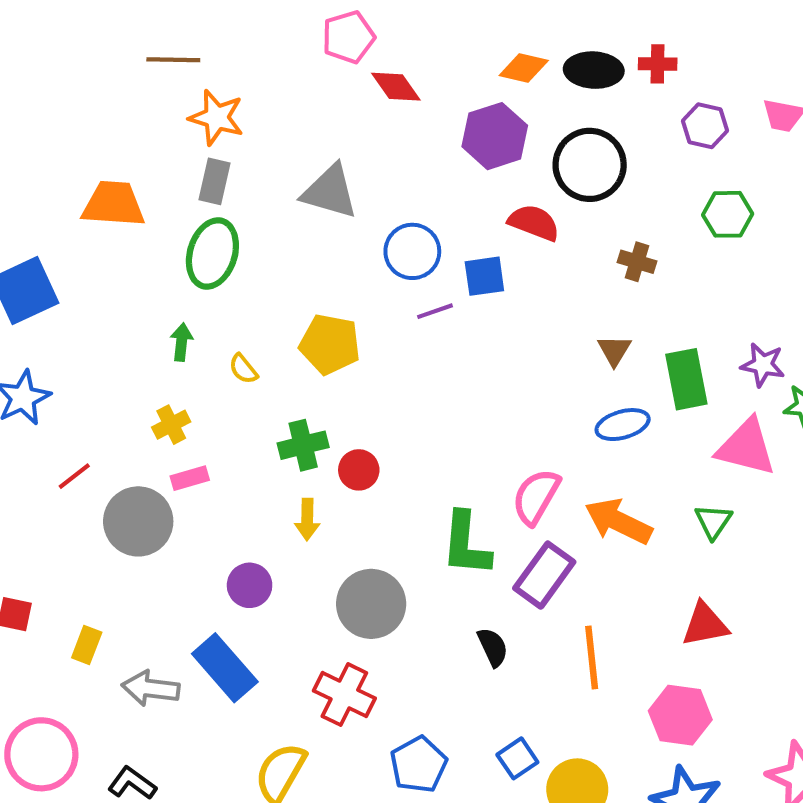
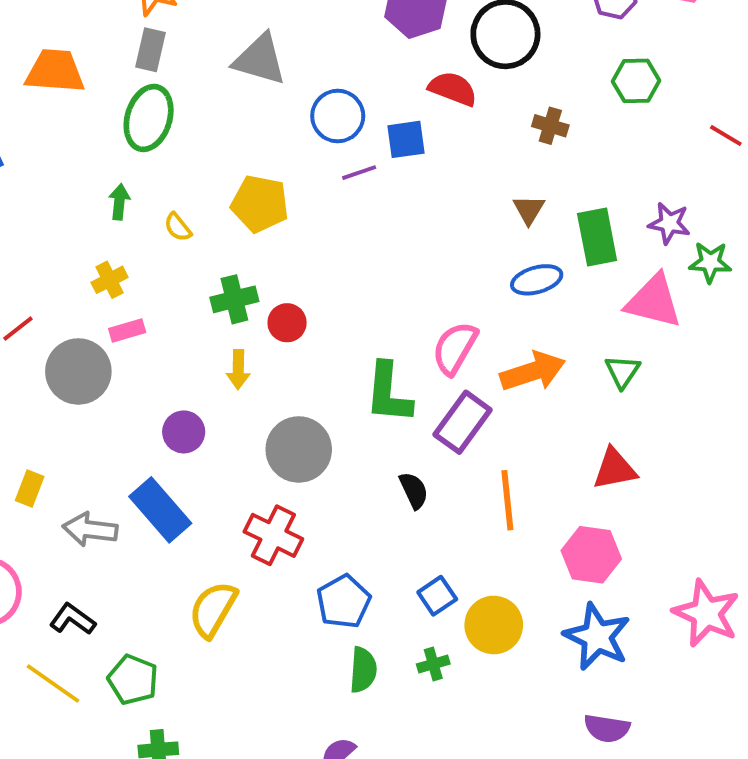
orange arrow: (618, 521) -> (533, 371), turned 136

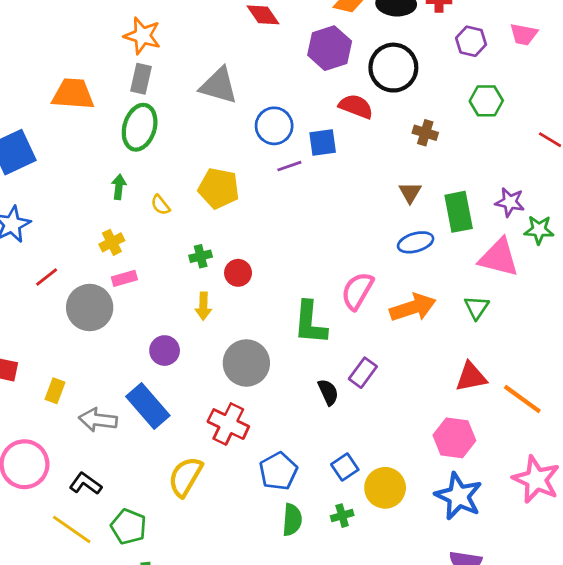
green cross: (234, 299) -> (201, 256), size x0.7
purple rectangle: (463, 422) -> (363, 373), moved, size x0.7
orange line: (507, 500) -> (522, 399), moved, turned -48

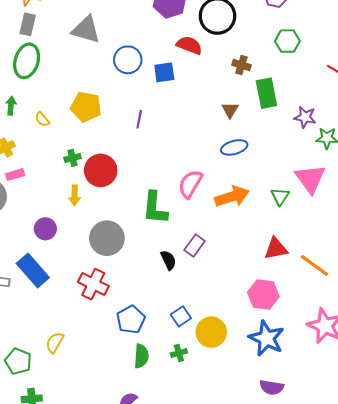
purple line: (289, 166) -> (139, 119), moved, turned -60
green rectangle: (459, 212) -> (266, 93), moved
pink triangle: (499, 258) -> (310, 179), moved, turned 40
red circle: (238, 273) -> (101, 170), size x1.6
yellow semicircle: (185, 477) -> (55, 343), moved, size x0.7

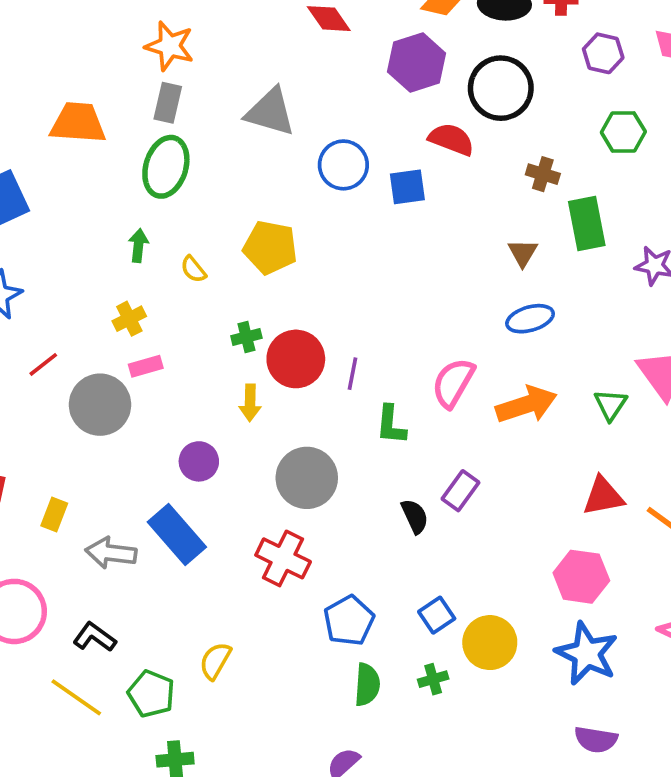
purple line: (139, 119) -> (353, 374), moved
green L-shape: (155, 208) -> (391, 425), size x0.7

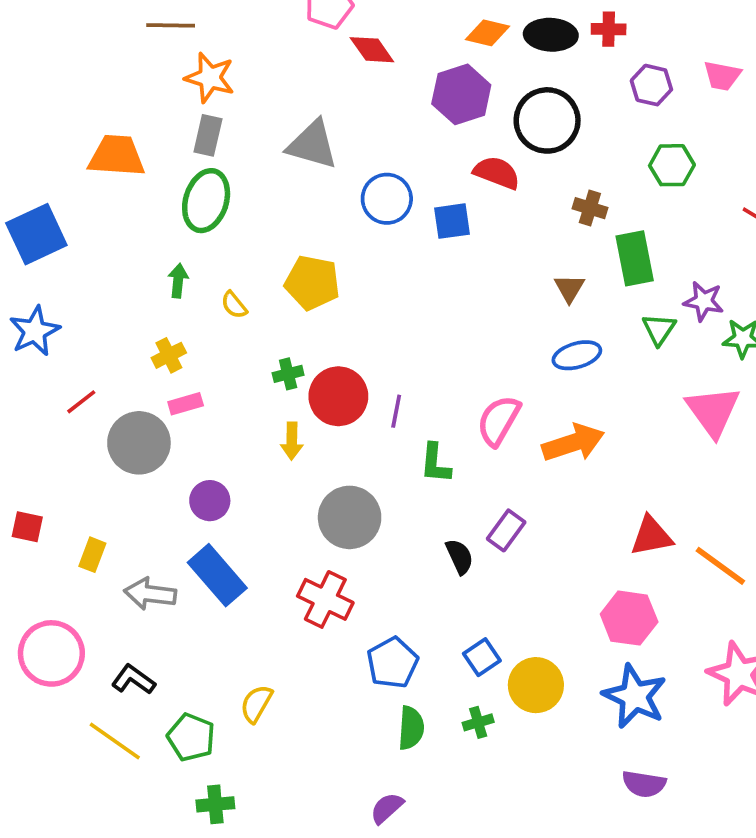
green triangle: (611, 405) -> (659, 329), moved
purple circle: (199, 461) -> (210, 501), moved

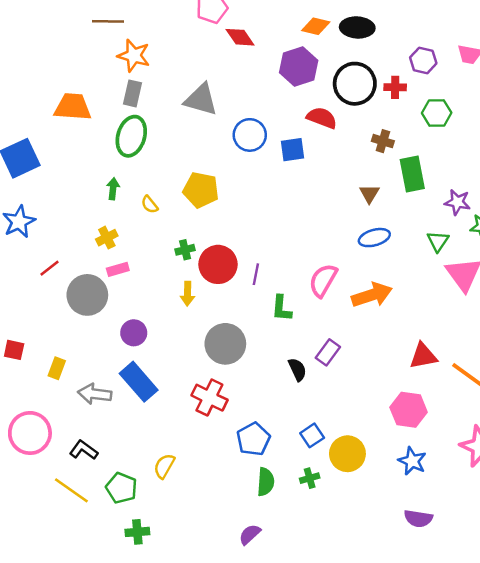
red cross: (609, 29) -> (395, 87), moved
green triangle: (659, 329) -> (438, 241), moved
blue star: (635, 696) -> (412, 461), size x0.7

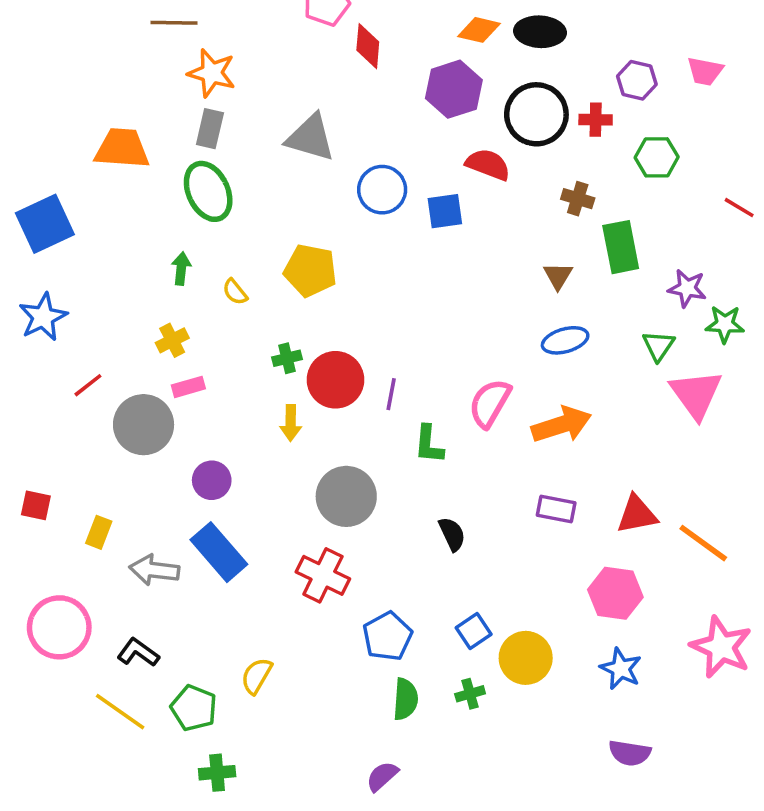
red diamond: (240, 37) -> (368, 46), turned 40
green ellipse: (131, 136) -> (208, 191), turned -42
purple rectangle: (328, 352) -> (556, 509), moved, turned 65

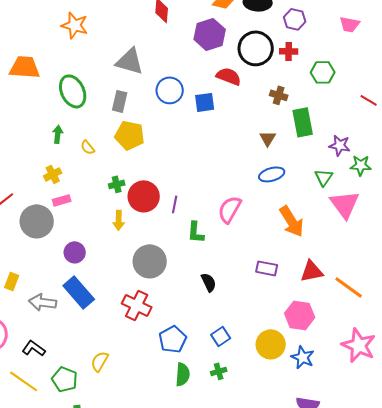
purple hexagon: (637, 80) -> (295, 19), moved
gray rectangle: (210, 129) -> (120, 101), moved
orange arrow: (562, 425) -> (292, 221), moved, turned 76
yellow circle: (526, 658) -> (271, 344), moved

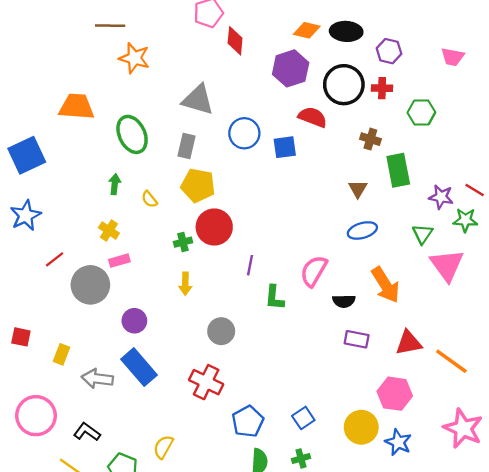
red line: (369, 100) -> (475, 190), moved
yellow cross: (53, 174) -> (109, 230), turned -30
red circle: (144, 196) -> (214, 227), moved
gray circle: (150, 261) -> (221, 331), size x0.7
black semicircle: (209, 282) -> (344, 301), moved, turned 114

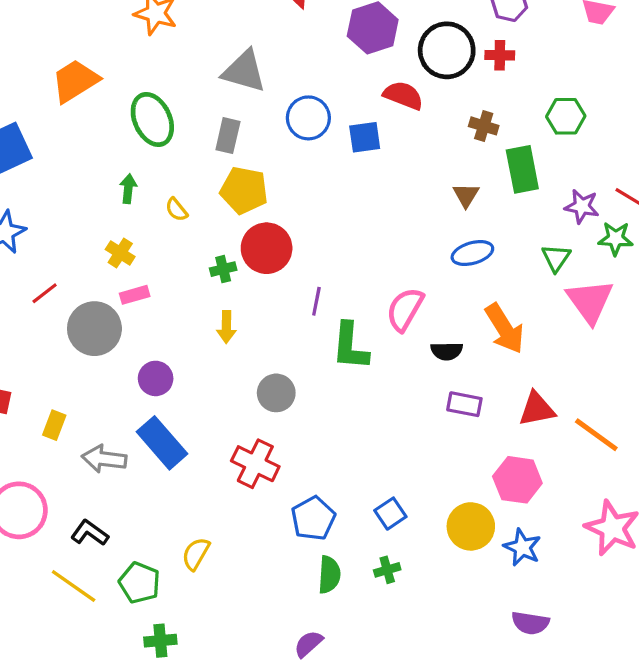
orange trapezoid: (77, 107) -> (75, 81), turned -36
green hexagon: (421, 112) -> (566, 116), moved
green L-shape: (274, 298) -> (350, 346), size x1.4

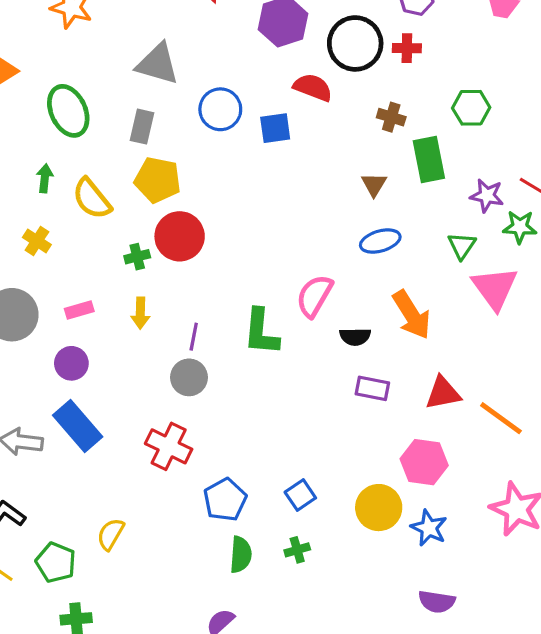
yellow semicircle: (176, 210) -> (92, 199), size x1.8
pink rectangle: (135, 295) -> (79, 310), moved
purple line: (316, 301) -> (194, 337), moved

